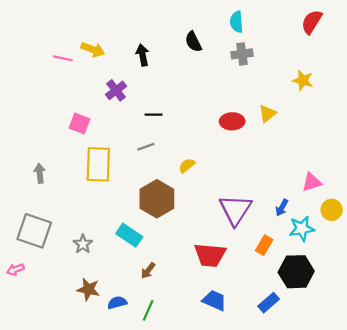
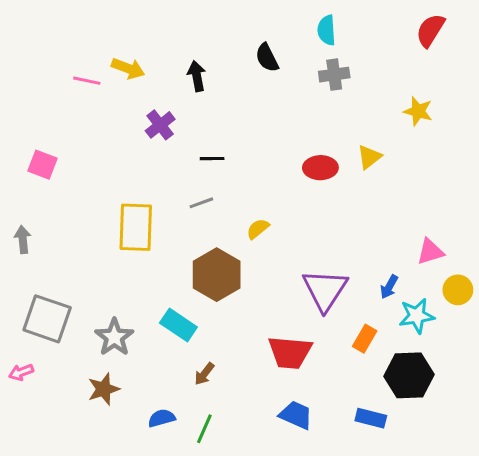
pink square: (80, 124) -> (43, 165), moved
gray arrow: (40, 173) -> (23, 239), moved
gray star: (83, 244) -> (114, 337), size x1.4
brown star: (88, 289) -> (104, 389), moved, turned -30
blue rectangle: (269, 303) -> (371, 418), turned 55

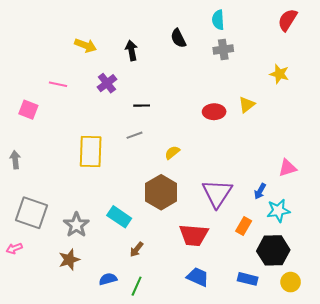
pink line: (87, 81) -> (58, 84), moved
brown hexagon: (217, 275) -> (161, 192), moved
yellow circle: (458, 290) -> (291, 282), moved

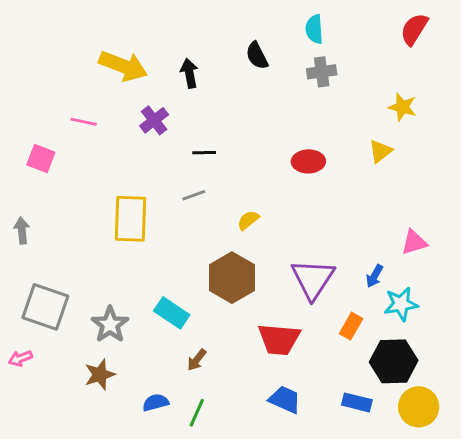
yellow arrow: (86, 45) -> (123, 66), size x1.5
yellow triangle: (247, 105) -> (380, 151), moved
yellow circle: (291, 282) -> (419, 407), size x1.4

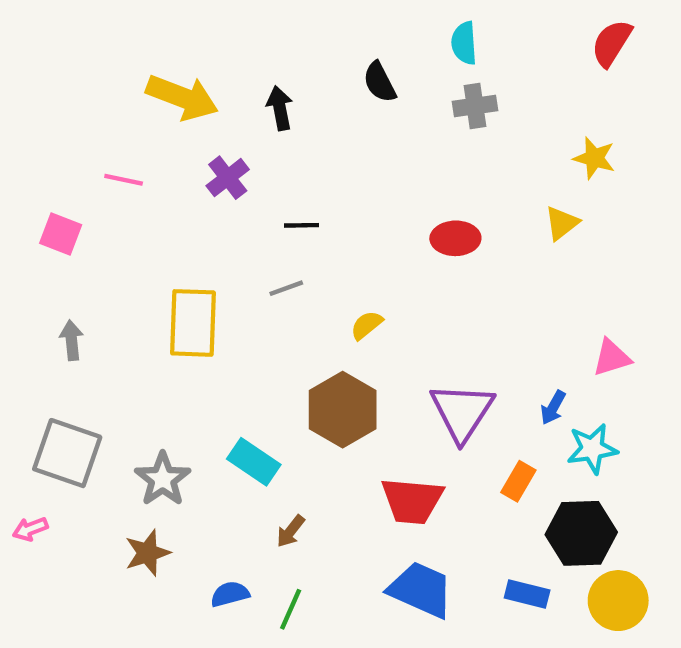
gray arrow: (22, 231) -> (72, 340), moved
blue trapezoid: (285, 400) -> (421, 590), size x1.4

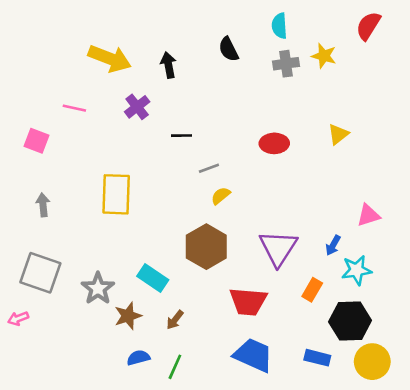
yellow star: (594, 158) -> (324, 56), moved
gray line: (286, 288) -> (209, 168), moved
brown star: (147, 553) -> (128, 316), moved

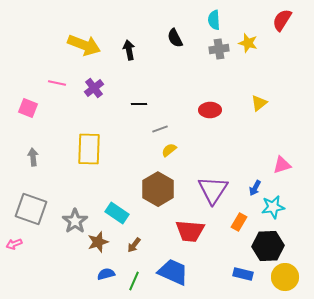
purple cross: (137, 107) -> (94, 88), moved
blue trapezoid: (253, 355) -> (173, 272), moved

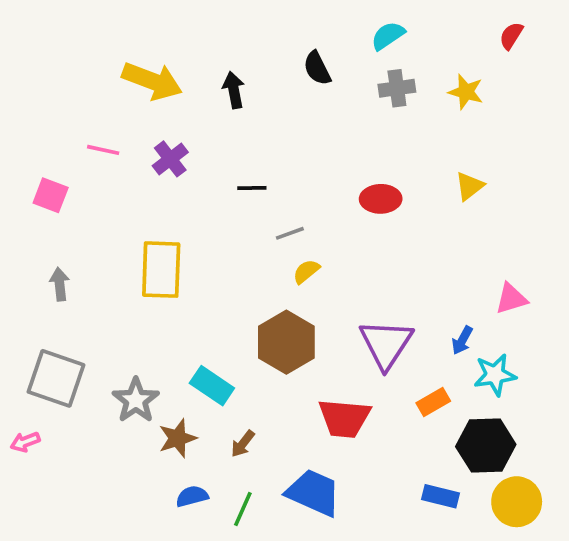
cyan semicircle: (214, 20) -> (388, 36), turned 60
red semicircle: (282, 20) -> (511, 36), size x0.7
yellow star: (248, 43) -> (466, 92), moved
orange rectangle: (239, 222) -> (433, 402), turned 30

